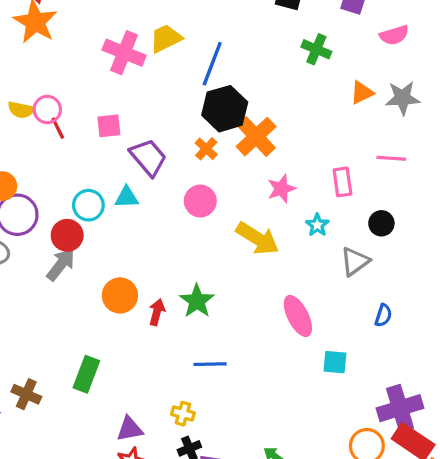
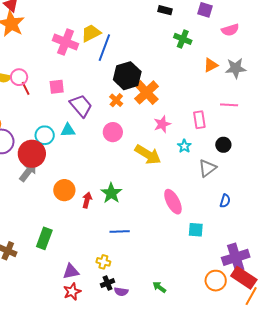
blue line: (212, 64) -> (104, 48), moved
red circle: (67, 235) -> (32, 154), size x1.4

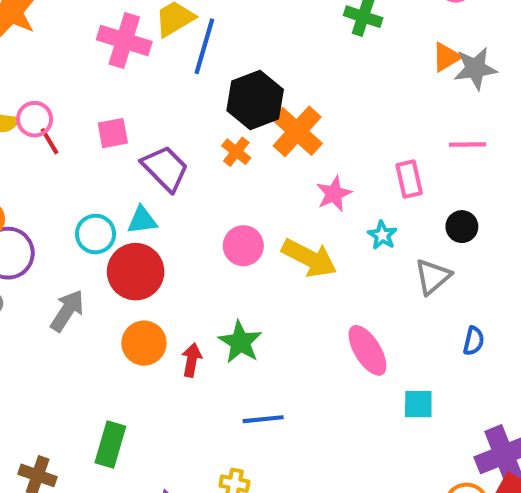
orange triangle: (211, 65) -> (446, 57), moved
pink circle: (113, 132) -> (243, 246), moved
red circle: (32, 154) -> (136, 272), moved

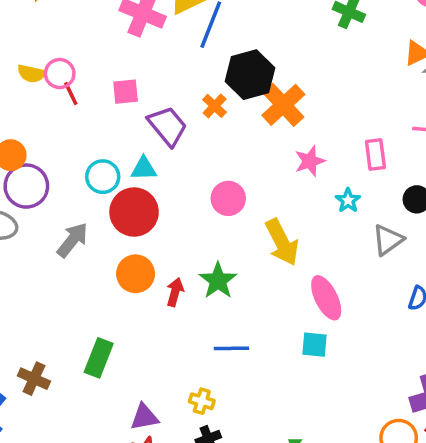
orange cross: (236, 152) -> (215, 106), moved
yellow arrow: (309, 258) -> (282, 242), moved, turned 30
cyan square: (418, 404) -> (314, 345), moved

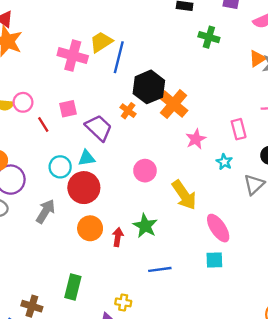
red line: (71, 94) -> (43, 125), moved
yellow cross: (202, 401) -> (123, 302), moved

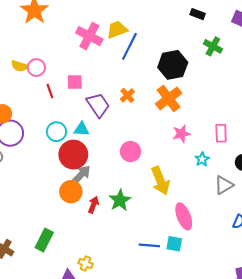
black hexagon: (149, 87) -> (173, 65), moved
gray arrow: (45, 211) -> (81, 175), moved
blue line: (160, 269) -> (149, 245), moved

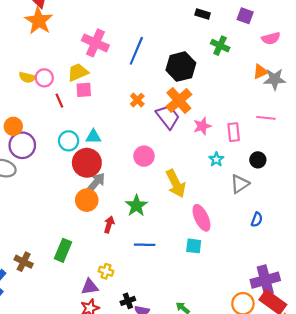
yellow trapezoid: (117, 30) -> (78, 72), moved
purple trapezoid: (98, 105) -> (168, 117), moved
pink star: (181, 134) -> (202, 126), moved
red arrow: (93, 205) -> (109, 225), moved
blue line: (149, 245) -> (145, 245), moved

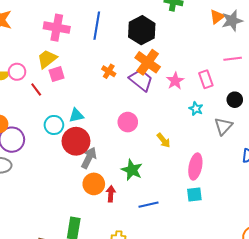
yellow arrow: (176, 183) -> (164, 140), size x0.6
orange circle: (87, 200) -> (94, 184), moved
pink ellipse: (201, 218) -> (195, 167), turned 50

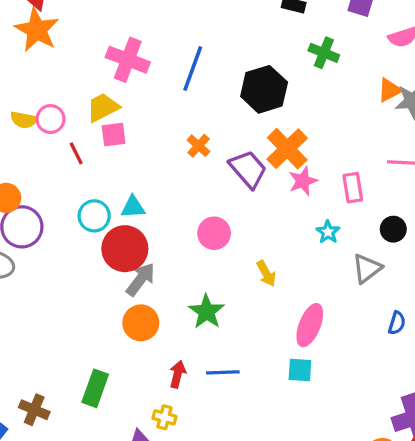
orange cross: (148, 62) -> (287, 149), moved
red arrow: (111, 194) -> (178, 374), moved

